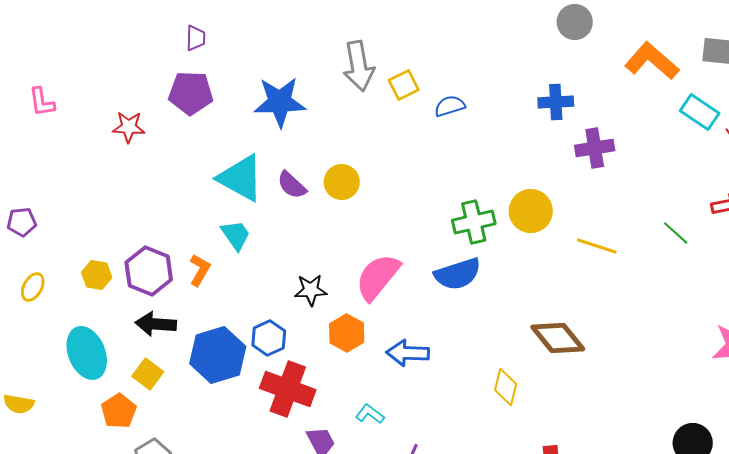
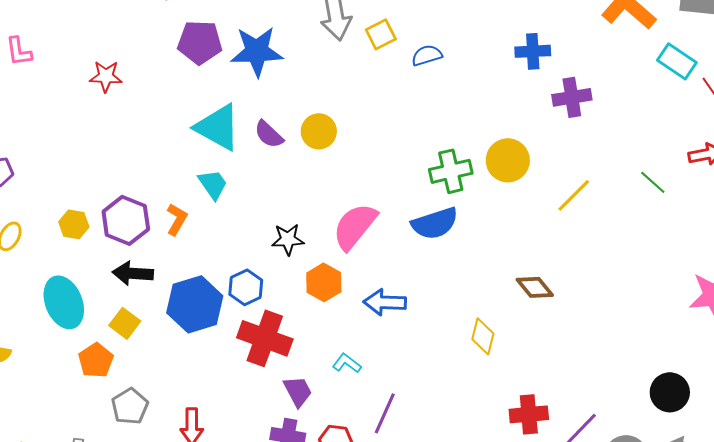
purple pentagon: (191, 93) -> (200, 42), moved
yellow line: (597, 246) -> (574, 195), turned -63
brown diamond: (558, 338) -> (535, 287), size x0.7

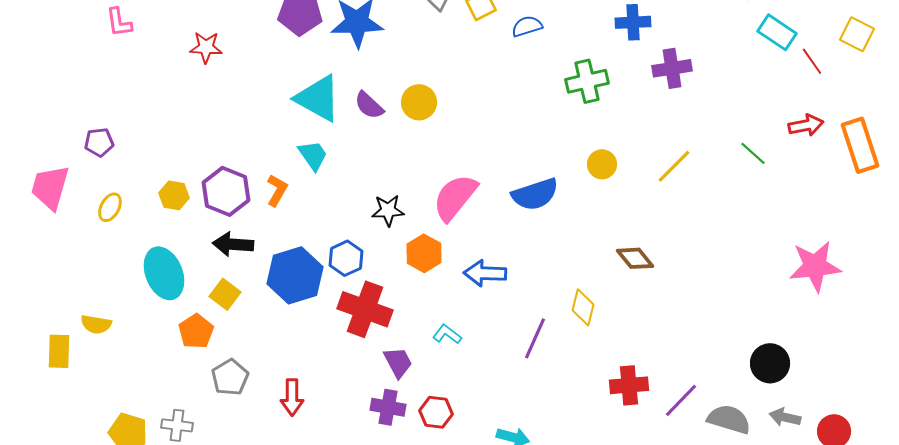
yellow circle: (508, 160) -> (602, 164), moved, size x0.7
green cross: (451, 171) -> (587, 81), moved
purple line: (385, 413) -> (535, 338), moved

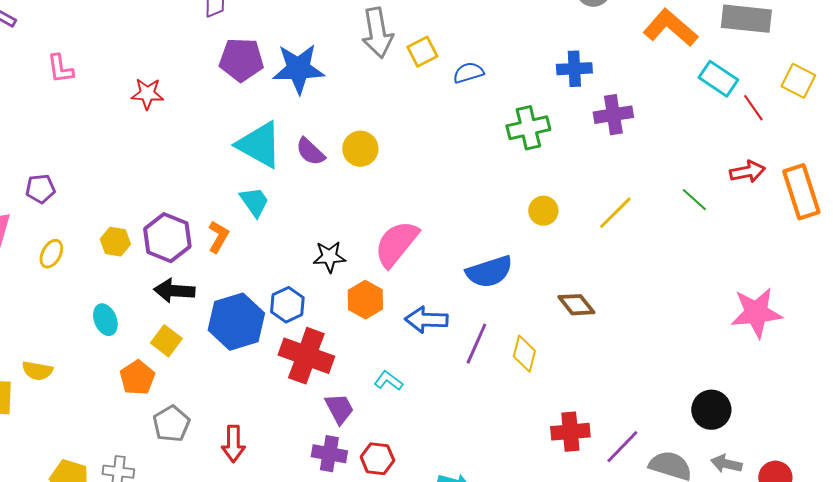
blue semicircle: (535, 194) -> (489, 272), moved
cyan ellipse: (164, 273) -> (105, 320), size x0.6
purple line: (535, 338) -> (476, 344), moved

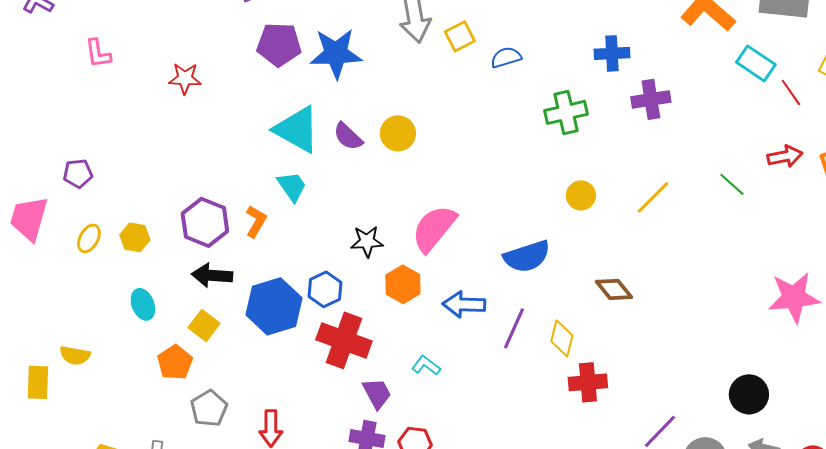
yellow hexagon: (115, 242) -> (135, 237), moved
red cross: (570, 432) -> (588, 382), moved

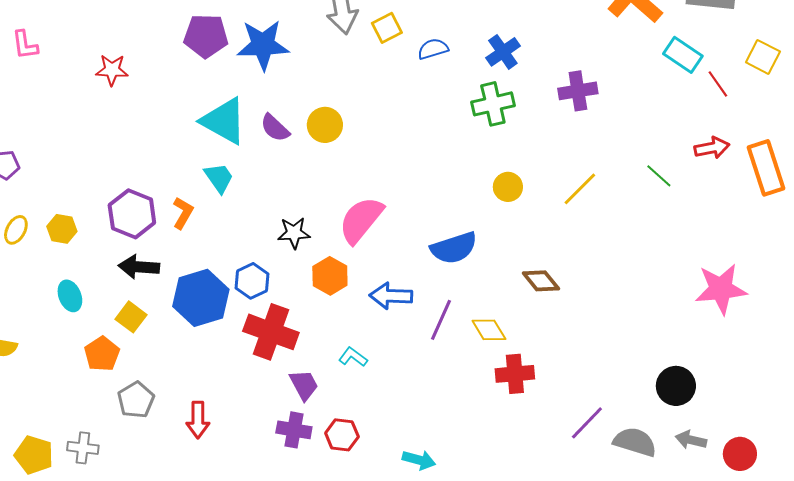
blue cross: (612, 53) -> (503, 52), moved, turned -32
yellow diamond: (562, 338) -> (489, 330), turned -45

